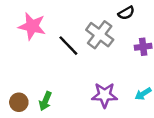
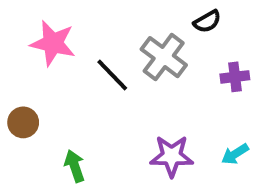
green arrow: (45, 101) -> (75, 166), turned 138
brown circle: (19, 102) -> (23, 122), moved

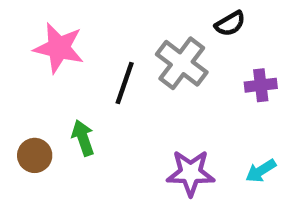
black line: (112, 75) -> (125, 83), turned 63
brown circle: (23, 122) -> (35, 155), moved
green arrow: (75, 166) -> (83, 138), moved

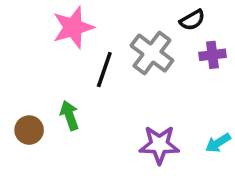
pink star: (59, 48) -> (73, 27), moved, turned -30
purple cross: (261, 85) -> (212, 55), moved

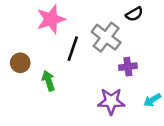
purple cross: (212, 55) -> (128, 67), moved
brown circle: (29, 130) -> (20, 63), moved

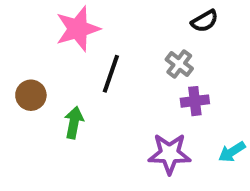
gray cross: (106, 37) -> (179, 64), moved, size x0.6
green arrow: (48, 81) -> (74, 123), turned 30

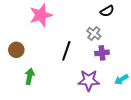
black line: (111, 74) -> (66, 51), moved
green arrow: (74, 123) -> (30, 76), moved

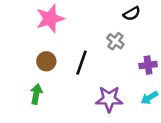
brown circle: (16, 50) -> (46, 61), moved
purple cross: (102, 53) -> (148, 65), moved

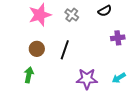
gray cross: (115, 41) -> (72, 15), moved
purple cross: (148, 65) -> (118, 38), moved

